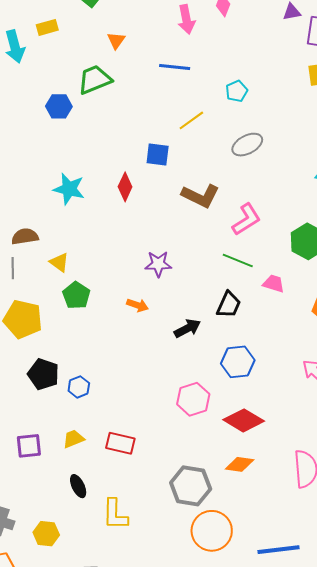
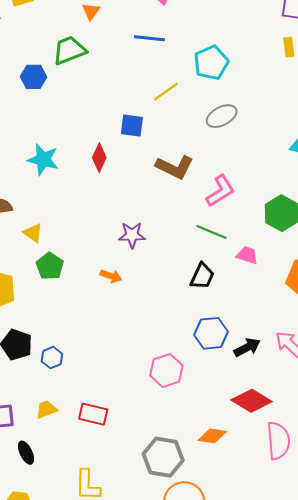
cyan pentagon: (237, 91) -> (211, 63), size x1.6
black arrow: (187, 328) -> (247, 347), moved
red diamond: (244, 420) -> (252, 401), moved
black ellipse: (78, 486) -> (26, 453), moved

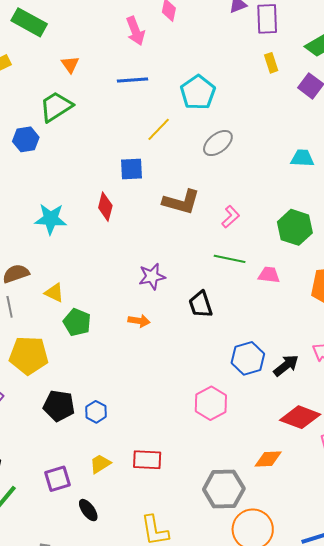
pink L-shape: (220, 191) -> (231, 217), size x0.7
black trapezoid: (202, 276) -> (201, 304), moved, turned 148

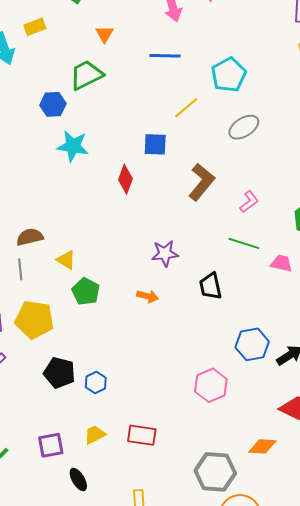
brown L-shape: (181, 202) -> (201, 182), turned -72
cyan star: (51, 219) -> (73, 146), moved

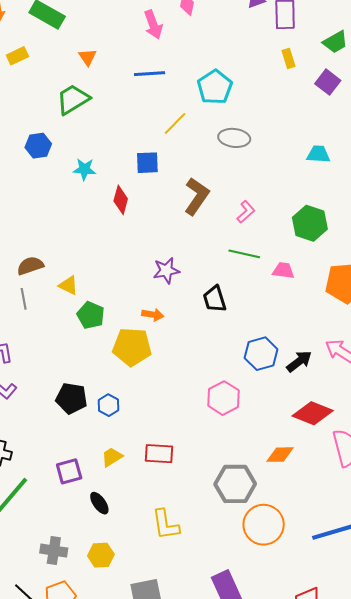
blue hexagon: (53, 104) -> (38, 146), moved
gray ellipse: (244, 127) -> (234, 138), turned 44
cyan star: (73, 146) -> (84, 169), moved, size x0.7
yellow pentagon: (34, 320) -> (132, 347), moved

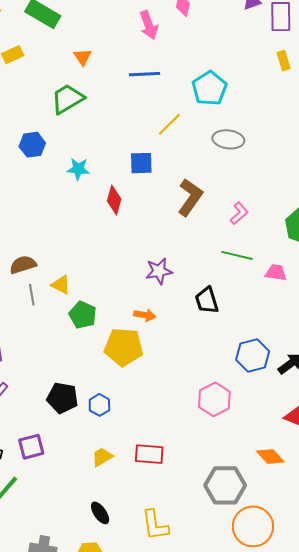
gray line: (24, 299) -> (32, 295), moved
orange diamond: (280, 455) -> (270, 457), turned 48
purple square: (69, 471) -> (31, 447), moved
black ellipse: (99, 503) -> (100, 513), moved

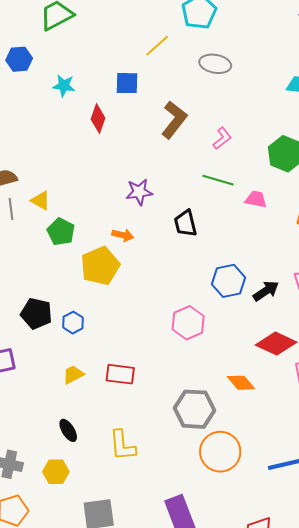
yellow pentagon: (124, 347) -> (100, 266), turned -30

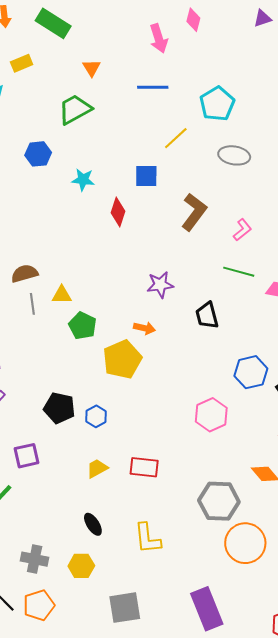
yellow triangle: (41, 201) -> (62, 295), turned -30

